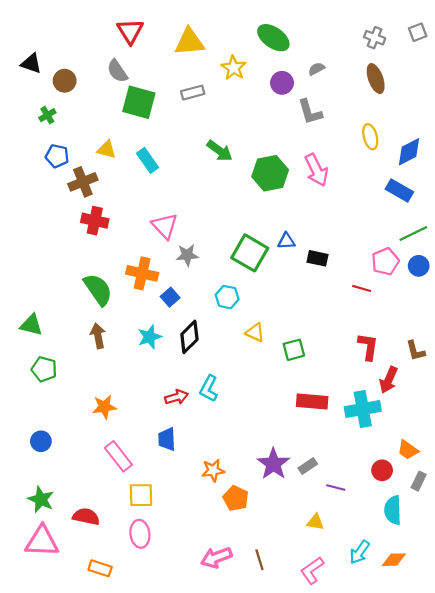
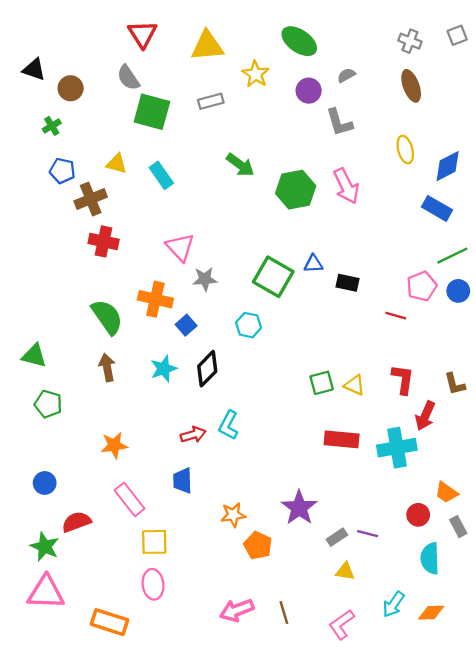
yellow triangle: (255, 333) -> (355, 385), moved
gray rectangle: (308, 466) -> (337, 537), moved
gray rectangle: (419, 481) -> (458, 527), turned -54
red semicircle: (86, 517) -> (76, 522), moved, turned -32
orange rectangle: (100, 568) -> (109, 622), size x1.4

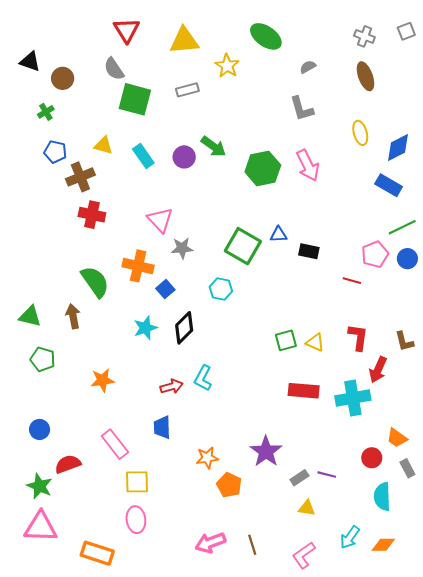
purple circle: (309, 91) -> (184, 157), moved
brown arrow: (107, 368) -> (73, 316), moved
orange star: (114, 445) -> (102, 380), moved

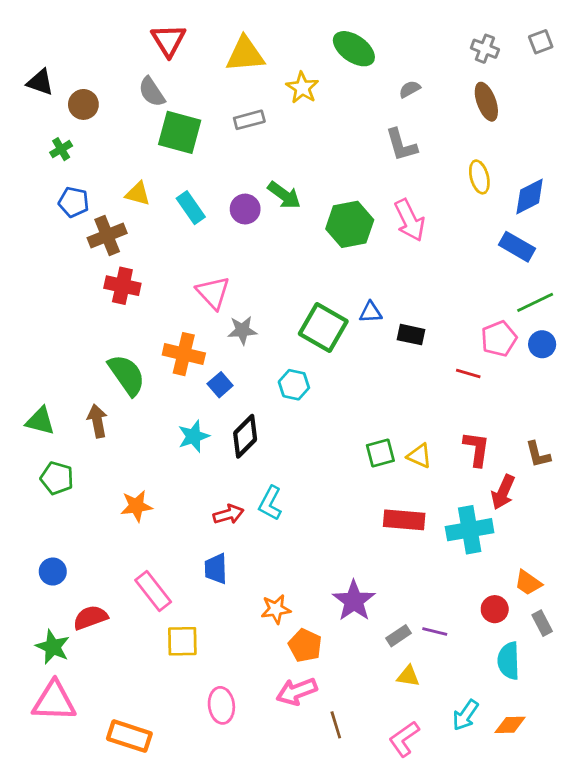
pink ellipse: (136, 520) -> (221, 705), moved
pink arrow: (210, 543) -> (297, 691), moved

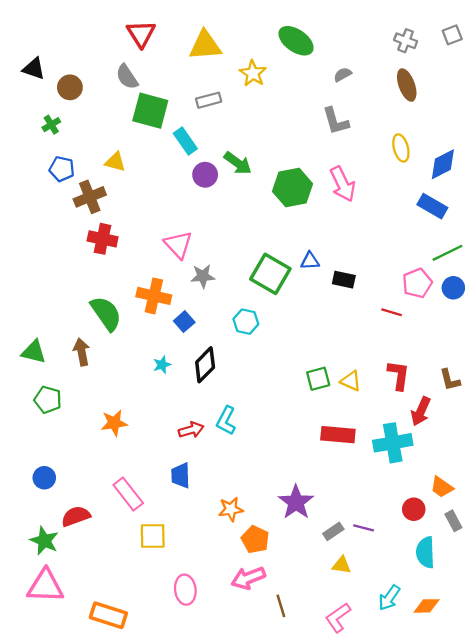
cyan rectangle: (191, 208) -> (185, 141), moved
cyan star: (194, 436) -> (162, 365), size x0.7

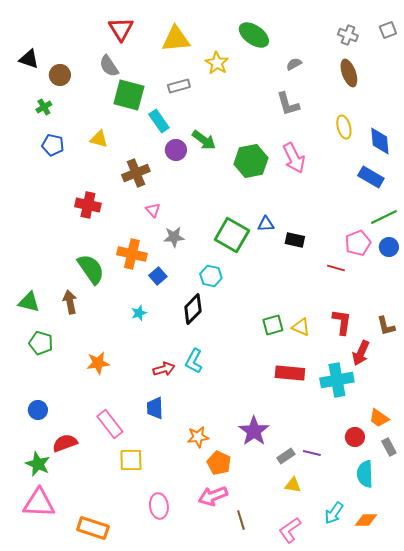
blue diamond: (443, 164) -> (380, 141), turned -68
brown cross: (90, 197) -> (136, 173), moved
pink triangle: (178, 245) -> (153, 210), size x0.6
black diamond: (205, 365) -> (193, 309), moved

